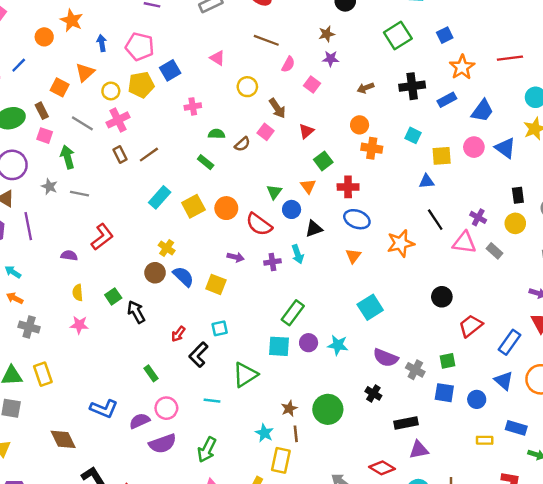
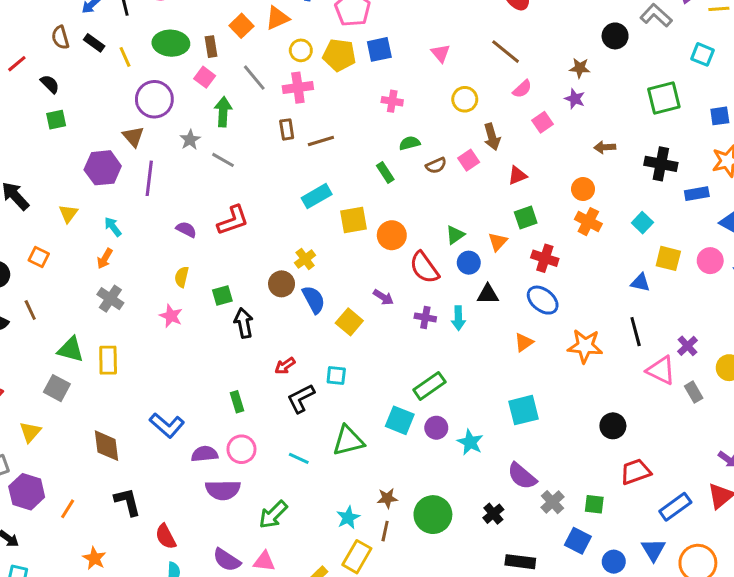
green semicircle: (217, 134) -> (410, 143), turned -35
orange arrow: (15, 298) -> (105, 259), turned -105

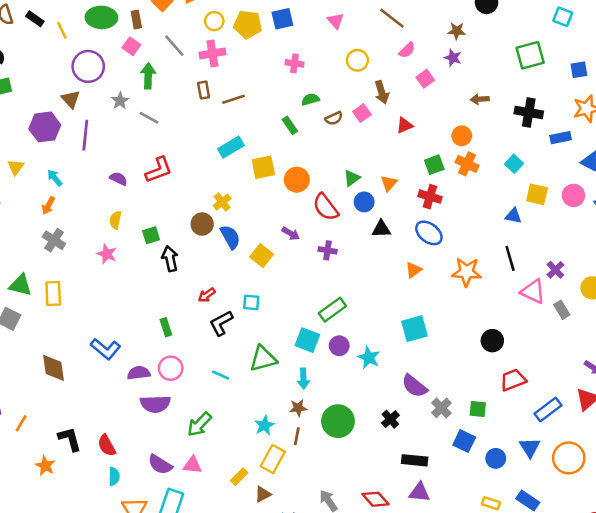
green square: (526, 218) -> (434, 165), moved
cyan arrow: (458, 318) -> (303, 379), moved
black L-shape: (128, 502) -> (70, 439), moved

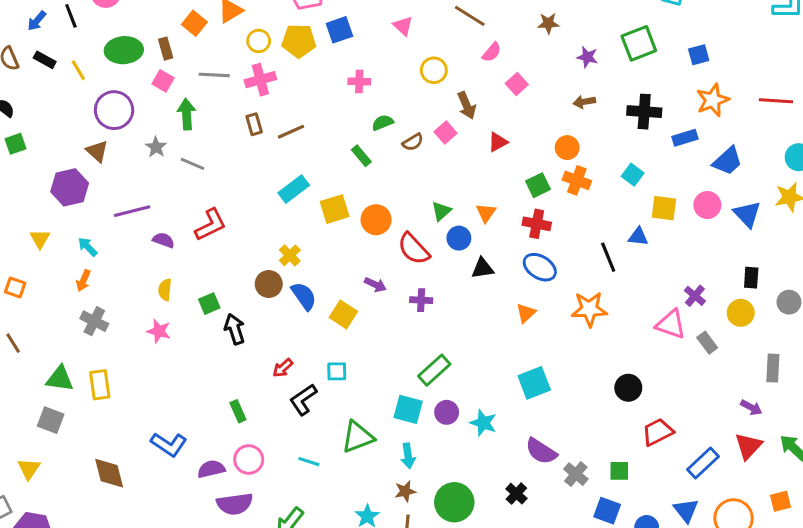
gray line: (174, 46) -> (214, 75), turned -40
purple star: (453, 58) -> (587, 57), moved
purple line: (85, 135) -> (132, 211), moved, turned 76
black line: (510, 258) -> (608, 257), moved

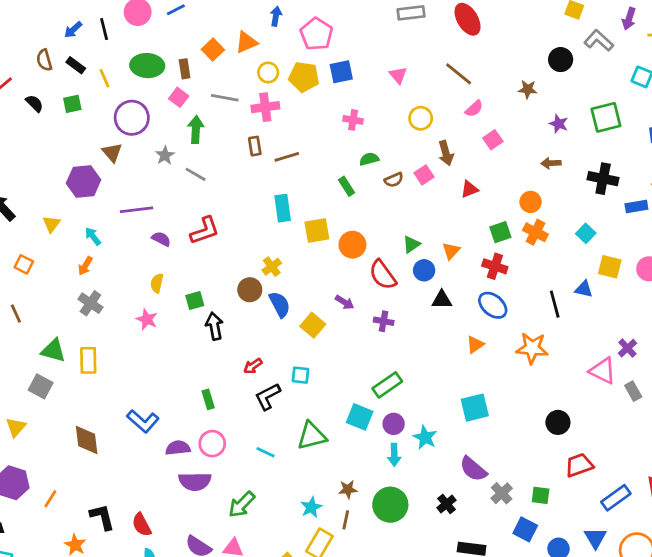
green square: (15, 144) -> (72, 104), moved
cyan rectangle: (294, 189) -> (283, 208), turned -68
cyan arrow: (408, 456) -> (394, 455), moved

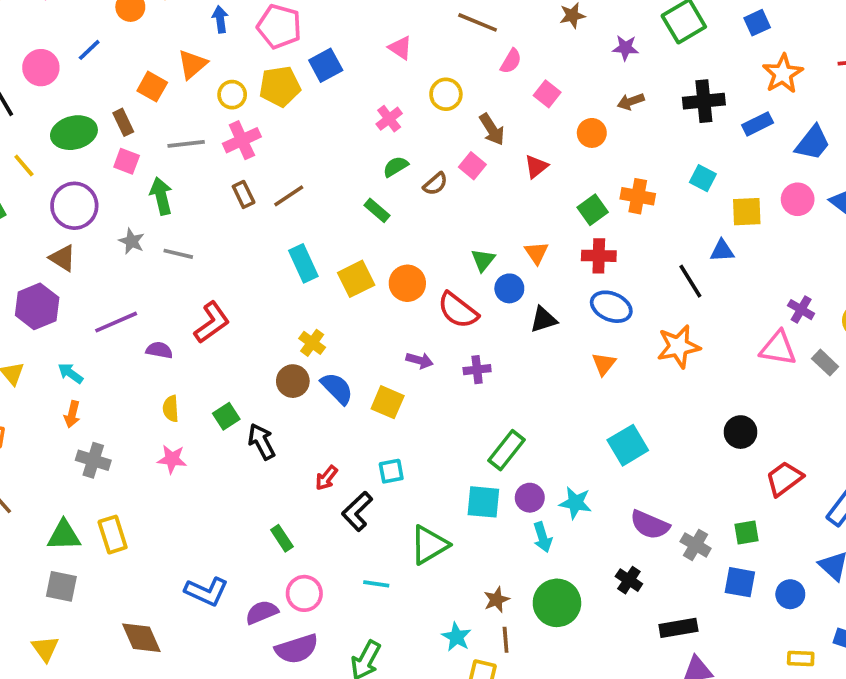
pink cross: (353, 120) -> (389, 119), moved, turned -30
orange circle: (531, 202) -> (592, 133), moved

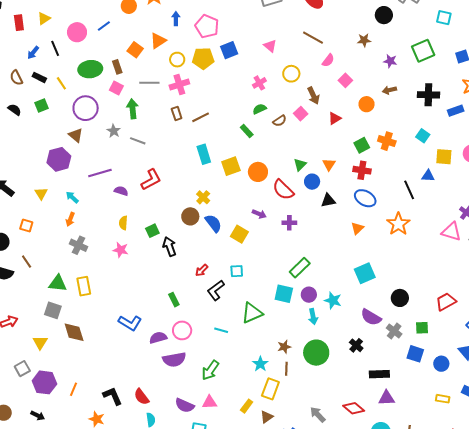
orange star: (678, 347) -> (398, 224), turned -30
black circle: (741, 432) -> (400, 298), moved
brown diamond: (141, 638) -> (74, 332), moved

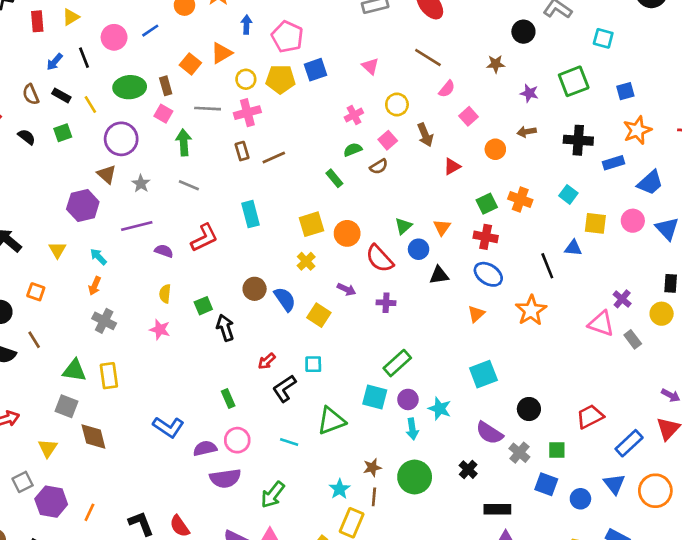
pink square: (301, 114) -> (388, 140), moved
gray star: (114, 131) -> (141, 184), moved
cyan rectangle: (204, 154) -> (250, 214), moved
yellow cross: (203, 197) -> (306, 261), moved

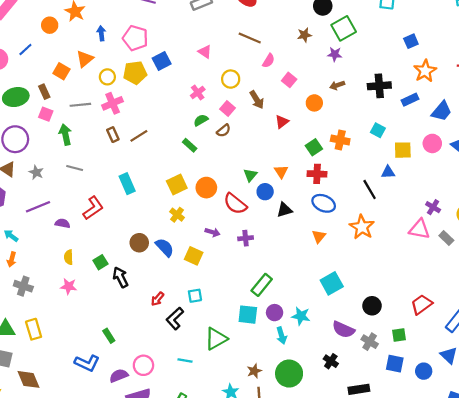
green square: (574, 81) -> (344, 28), moved
green rectangle: (228, 399) -> (109, 336), moved

